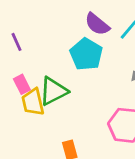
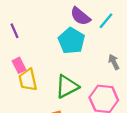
green triangle: (53, 91) -> (67, 87), moved

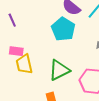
pink rectangle: (19, 65) -> (16, 51), turned -56

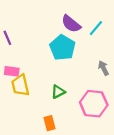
green triangle: (59, 70) -> (58, 92), size x0.6

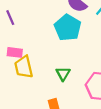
green triangle: (58, 92) -> (63, 74), turned -32

